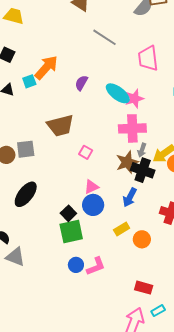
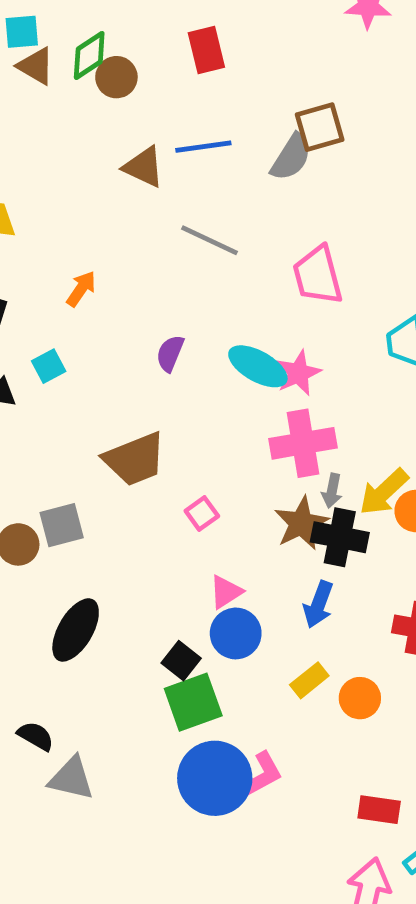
orange arrow: (46, 67) -> (81, 289), moved, size x0.6
pink square: (86, 152) -> (202, 513), turned 32
blue circle: (76, 265) -> (215, 778), size x2.0

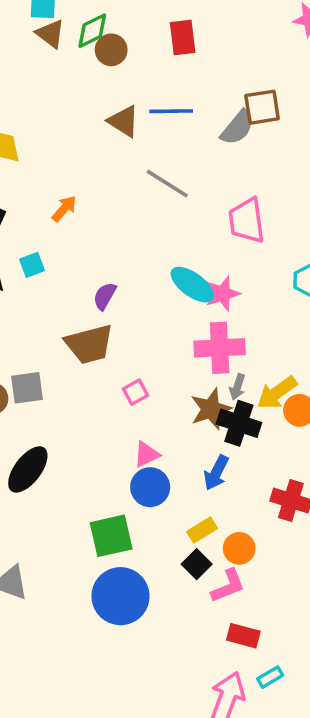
purple semicircle: (170, 353) -> (105, 296), moved
black square: (181, 661) -> (197, 564), moved
pink L-shape: (262, 775) -> (228, 586), moved

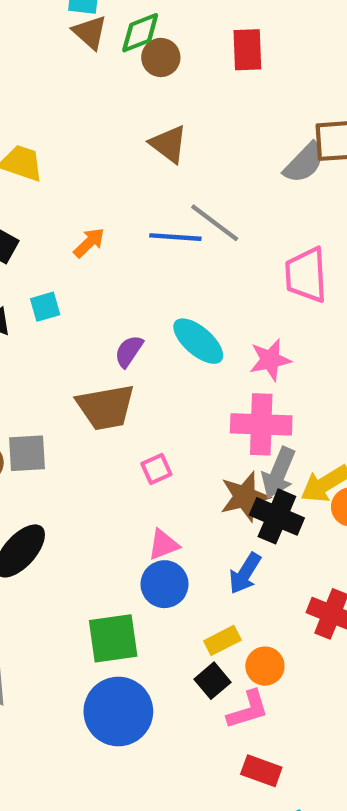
blue line: (171, 111) -> (175, 237), moved
cyan ellipse: (192, 285) -> (198, 341), moved
gray arrow: (237, 387) -> (279, 473), size x1.6

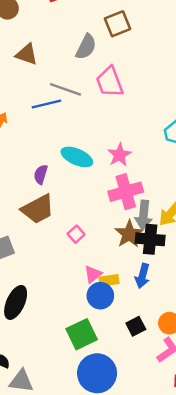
gray semicircle: (304, 163) -> (86, 47), moved
pink trapezoid: (306, 275) -> (110, 82), moved
yellow rectangle: (222, 640) -> (109, 280), moved, turned 36
black square: (212, 681) -> (136, 326), moved, turned 30

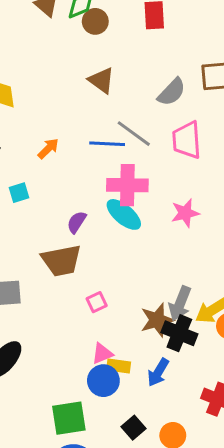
pink star: (119, 155) -> (185, 213), moved
pink cross: (126, 192) -> (127, 185), moved
black square: (136, 326) -> (133, 428), turned -30

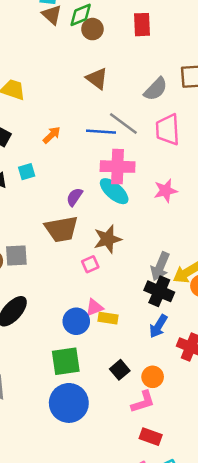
brown star: (157, 320) -> (108, 239), moved
blue arrow: (158, 372) -> (158, 326), moved
blue circle: (103, 381) -> (76, 321), moved

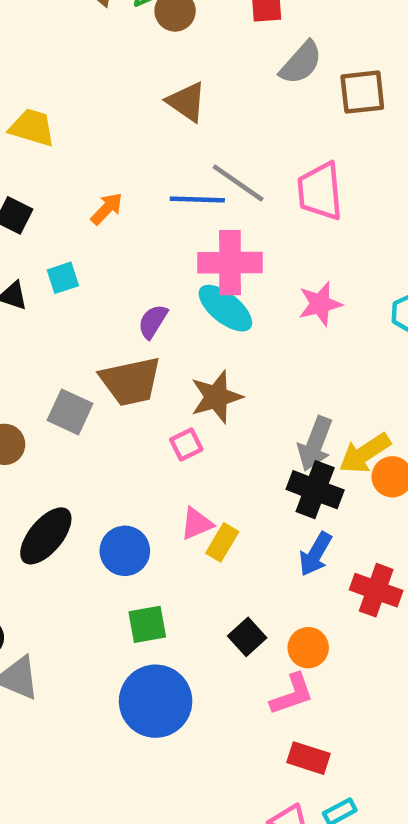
gray semicircle: (156, 89) -> (301, 63), moved
gray square: (16, 255) -> (70, 412), moved, turned 30
yellow rectangle: (108, 318) -> (222, 542), turned -66
blue circle: (76, 321) -> (125, 551), moved
green square: (66, 361) -> (147, 624), size x0.7

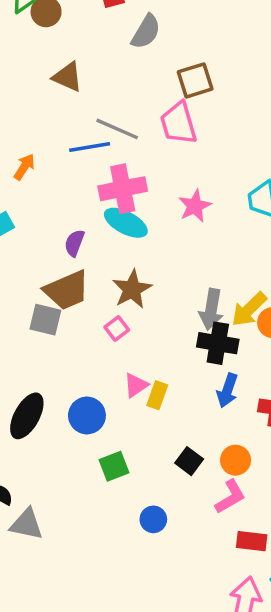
brown square: (362, 92) -> (195, 80), moved
gray square: (70, 412) -> (45, 320), moved
blue circle: (156, 701) -> (153, 519), moved, size x0.5

